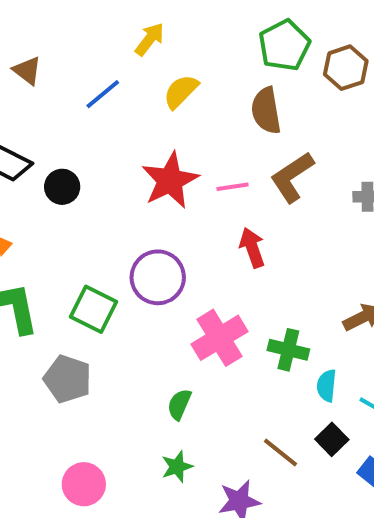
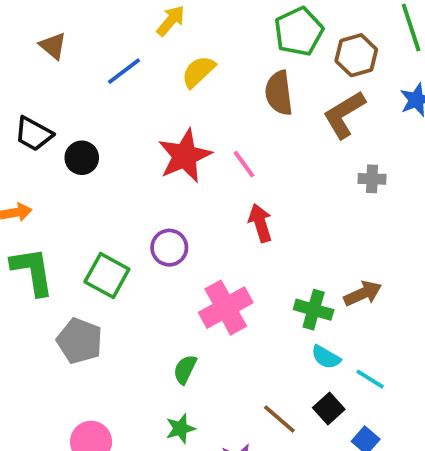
brown L-shape: (292, 177) -> (344, 115), moved
pink line: (233, 187) -> (244, 164), turned 60
purple circle: (158, 277) -> (169, 248), size x0.7
green cross: (288, 350) -> (314, 310), moved
cyan semicircle: (327, 386) -> (326, 357), turned -68

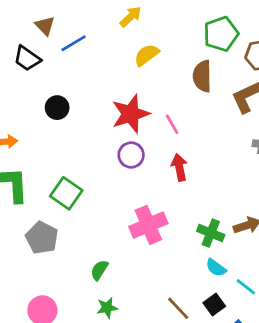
blue line: (124, 71) -> (74, 43), moved
black trapezoid: (34, 134) -> (27, 58), moved
purple circle: (169, 248) -> (131, 155), moved
green semicircle: (185, 369) -> (99, 270), moved

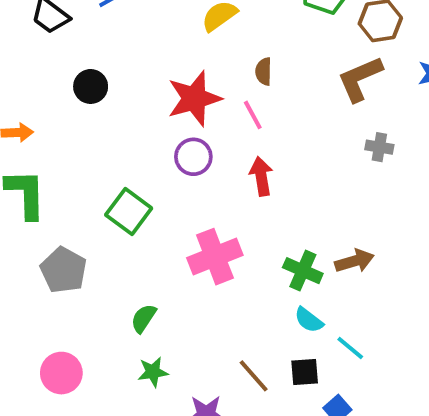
brown semicircle: (202, 76) -> (264, 71), moved, size x0.6
green square: (66, 193) -> (129, 212), moved
black square: (214, 305) -> (305, 372), turned 30

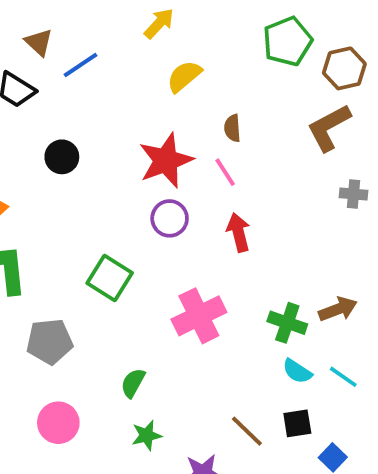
gray pentagon: (64, 270) -> (50, 341), turned -30
cyan line: (350, 348) -> (343, 377), moved
pink circle: (61, 373) -> (58, 423), moved

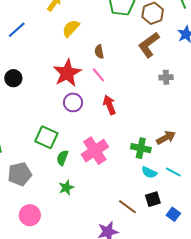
green semicircle: (133, 383) -> (62, 158), moved
green star: (147, 435) -> (66, 188), moved

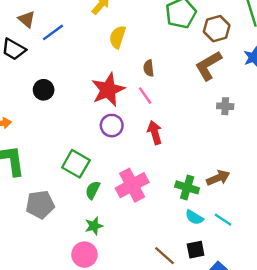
yellow semicircle: (71, 28) -> (118, 37), turned -30
pink circle: (30, 215) -> (84, 255), moved

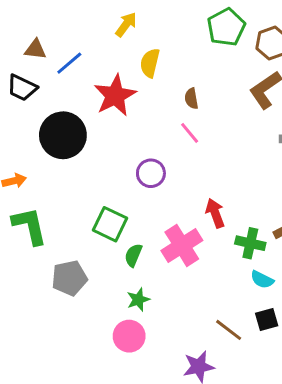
brown triangle: (27, 19) -> (35, 49), turned -30
black circle: (44, 90) -> (63, 135), size x1.8
red star: (108, 90) -> (115, 95), moved
red arrow: (155, 133) -> (215, 213), moved

